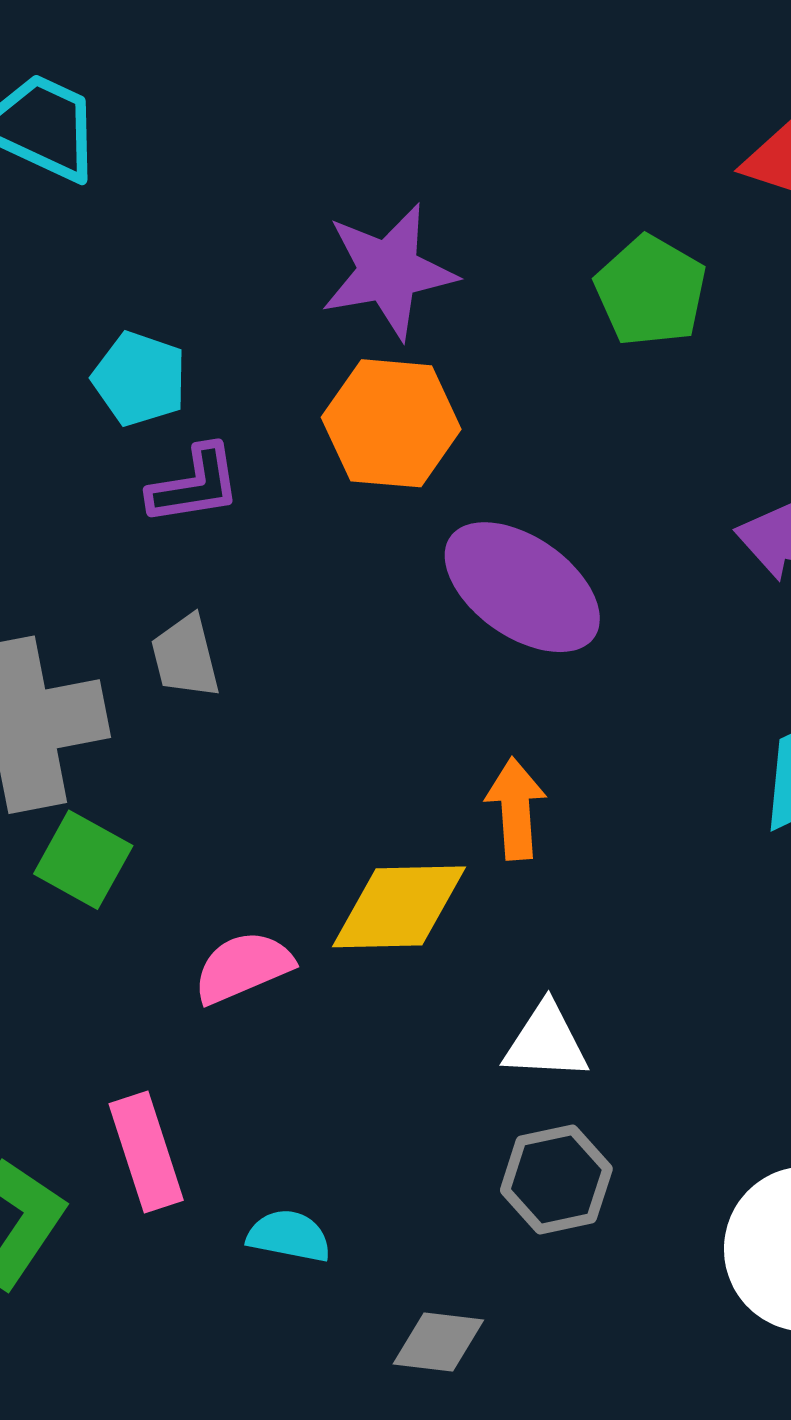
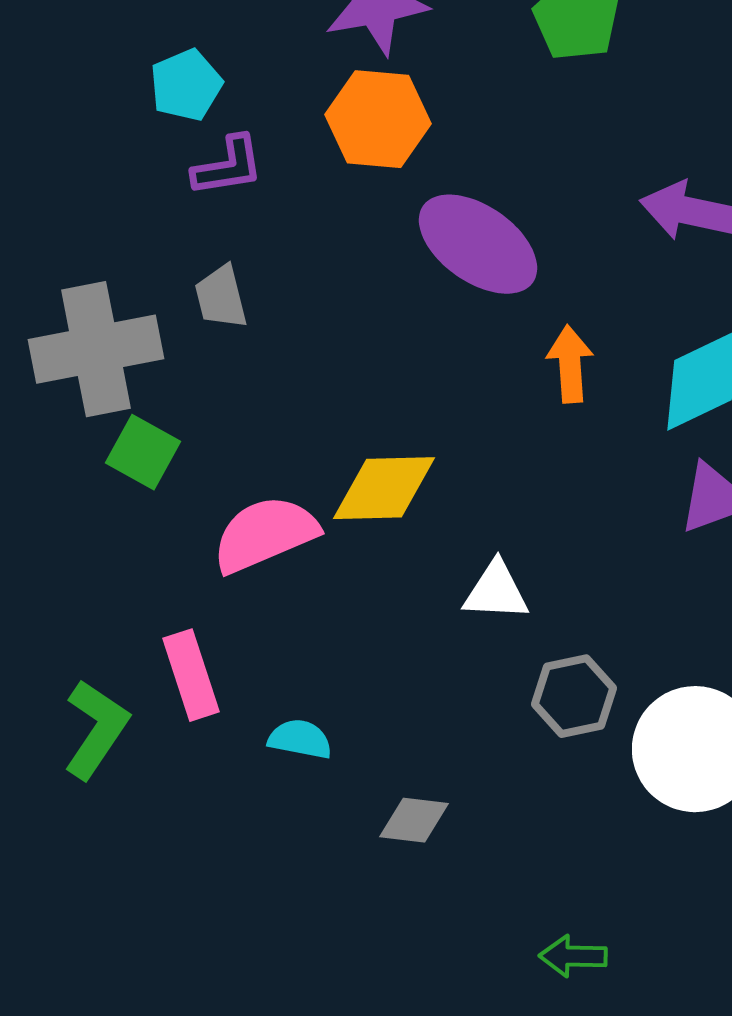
cyan pentagon: (140, 379) -> (186, 85), turned 30
orange arrow: (516, 809) -> (570, 364), moved
pink semicircle: (243, 967) -> (265, 534), size x1.4
gray hexagon: (556, 1180) -> (574, 696), moved

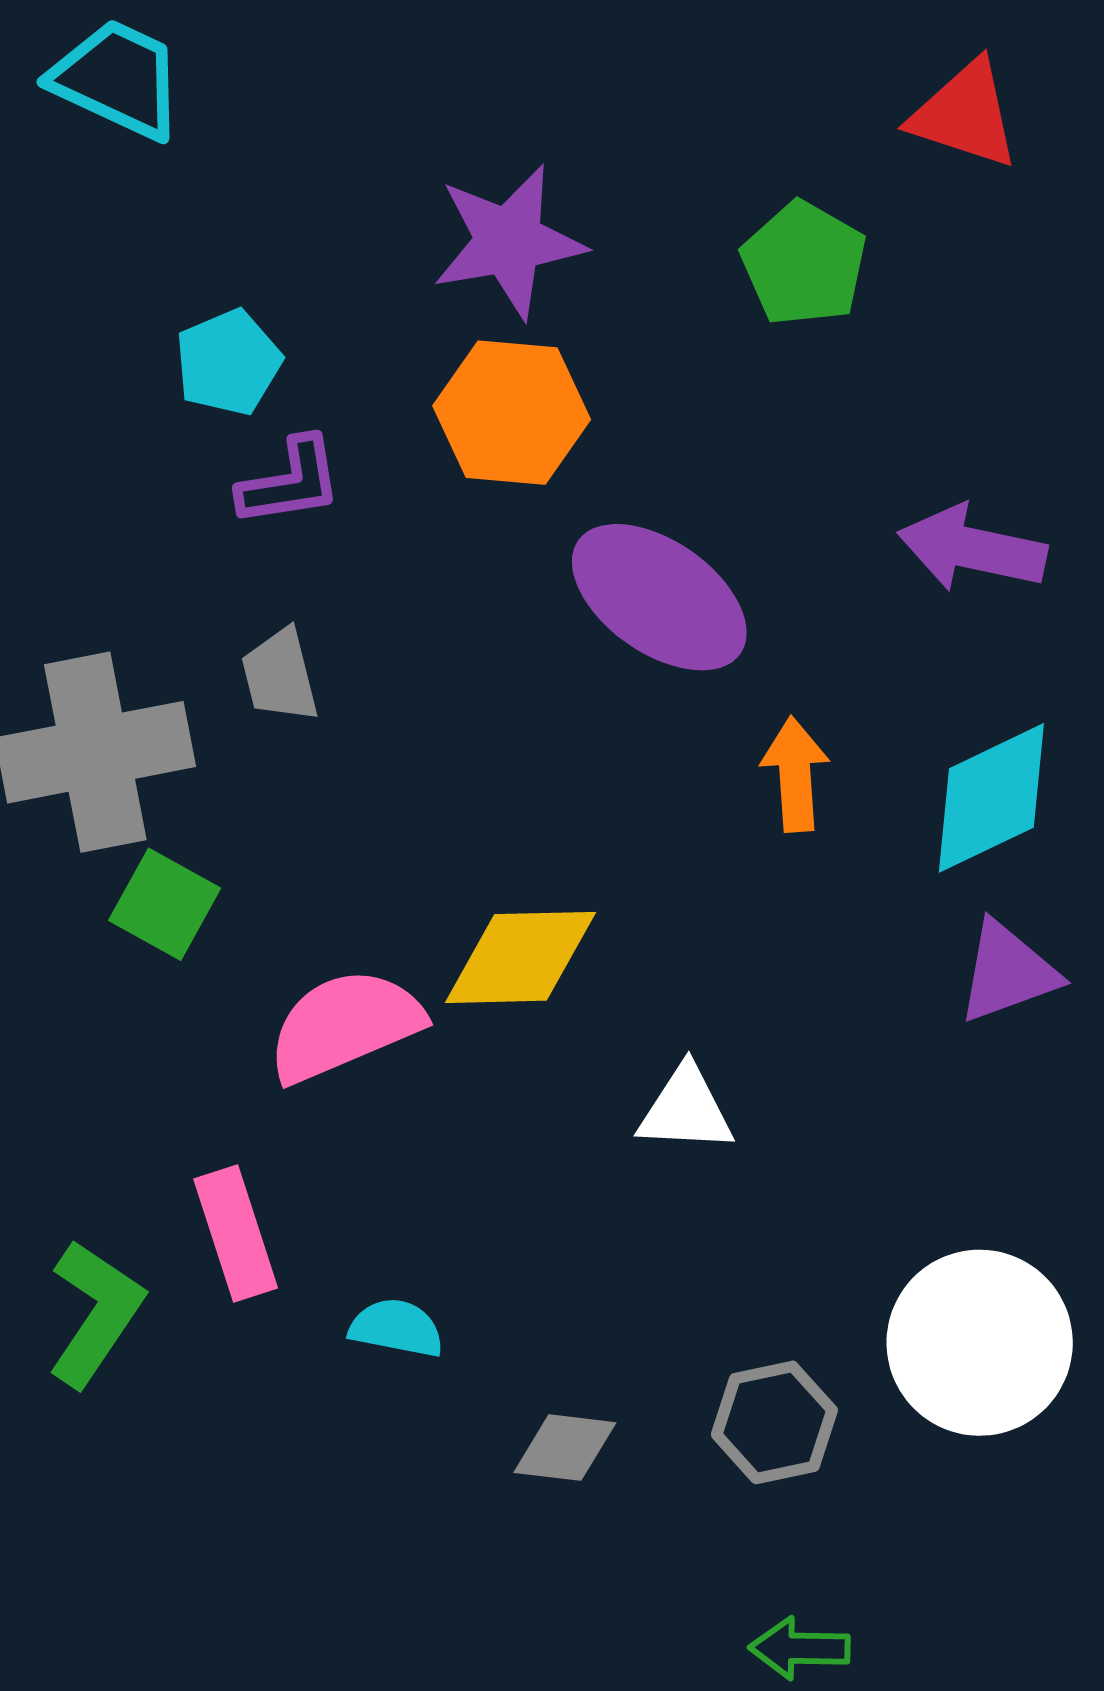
gray hexagon: (574, 696) -> (774, 1422), moved

